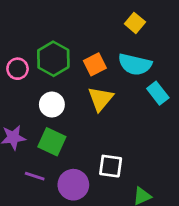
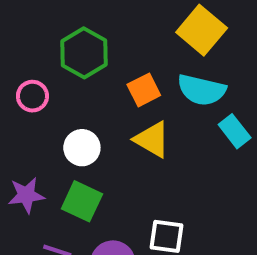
yellow square: (135, 23) -> (202, 30), size x1.6
green hexagon: (53, 59) -> (84, 53), moved
yellow triangle: (101, 99) -> (152, 139), turned -40

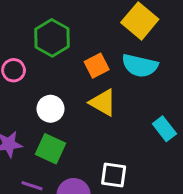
cyan rectangle: (235, 131) -> (164, 129), moved

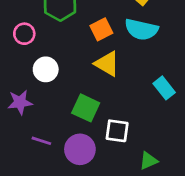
white circle: (50, 109) -> (46, 69), moved
green square: (50, 149) -> (86, 108), moved

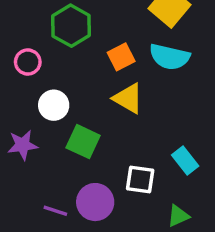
cyan rectangle: (164, 88) -> (185, 161), moved
green square: (86, 108) -> (83, 142), moved
purple line: (41, 141) -> (55, 211), moved

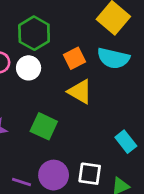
white circle: (54, 105) -> (29, 68), moved
white square: (140, 180) -> (90, 174), moved

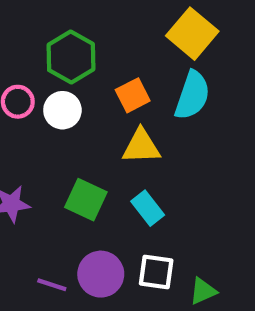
cyan semicircle: (113, 58) -> (192, 95), turned -84
yellow triangle: (80, 92) -> (141, 146), turned -32
cyan rectangle: (126, 142) -> (148, 208), moved

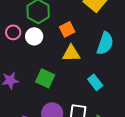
cyan semicircle: (192, 95) -> (105, 43), moved
cyan rectangle: (148, 208) -> (95, 82), moved

